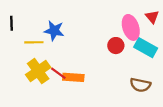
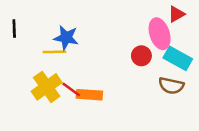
red triangle: (152, 17) -> (176, 14), moved, turned 40
yellow line: (34, 42) -> (54, 52), moved
brown semicircle: (140, 85) -> (171, 86), moved

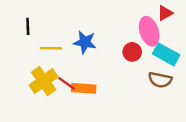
black line: (14, 29) -> (28, 26), moved
blue star: (66, 38) -> (85, 42), moved

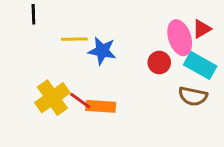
red triangle: (165, 13) -> (202, 29), moved
black line: (28, 26) -> (33, 14), moved
yellow line: (51, 48) -> (74, 39), moved

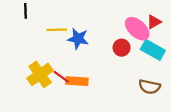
pink ellipse: (180, 38) -> (137, 29), turned -30
brown semicircle: (193, 96) -> (149, 87), moved

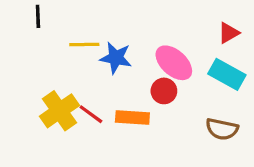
pink ellipse: (137, 29) -> (174, 63), moved
red circle: (122, 48) -> (164, 91), moved
orange rectangle: (77, 81) -> (132, 117), moved

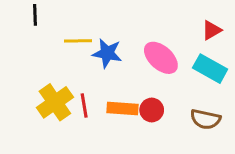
red circle: (164, 91) -> (152, 110), moved
red line: (91, 114) -> (84, 105), turned 45

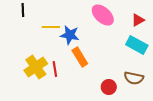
pink ellipse: (161, 58) -> (103, 15), moved
orange rectangle: (123, 108) -> (80, 57), moved, turned 54
red circle: (152, 110) -> (109, 87), moved

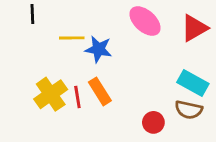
red triangle: (138, 20) -> (194, 28), size x1.5
cyan rectangle: (137, 45) -> (193, 83), moved
orange rectangle: (80, 57) -> (100, 91), moved

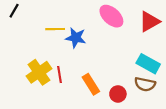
black line: (32, 14) -> (14, 11), moved, turned 32
orange rectangle: (100, 91) -> (91, 84), moved

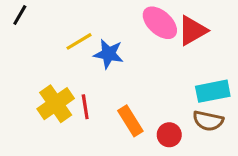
red triangle: (149, 22) -> (193, 31), moved
yellow line: (55, 29) -> (79, 41), turned -30
cyan rectangle: (148, 64) -> (213, 91), turned -40

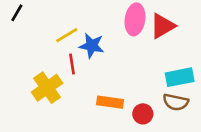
pink ellipse: (160, 23) -> (135, 19), turned 56
red line: (85, 107) -> (72, 64), moved
orange rectangle: (130, 121) -> (110, 102), turned -50

